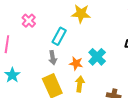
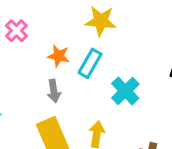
cyan rectangle: (59, 36) -> (90, 63), moved
orange star: (76, 63) -> (59, 56), moved

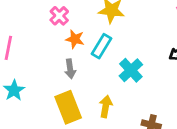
pink cross: (16, 31) -> (59, 16), moved

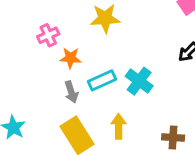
pink cross: (59, 16) -> (48, 35), turned 30
cyan rectangle: (102, 46) -> (102, 80), moved, turned 45

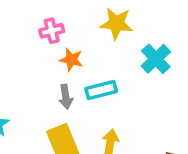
cyan cross: (139, 81) -> (156, 59), moved

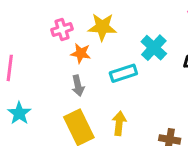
yellow star: (116, 23) -> (102, 27), moved
cyan rectangle: (101, 90) -> (123, 73), moved

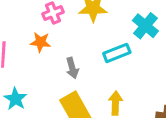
orange star: (81, 53) -> (40, 42), moved

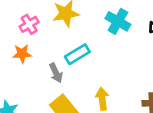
cyan rectangle: (117, 53) -> (77, 54), moved

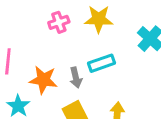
orange star: (22, 54) -> (43, 80), moved, size x1.4

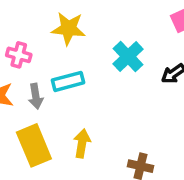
pink cross: (59, 22) -> (19, 55), moved, turned 30

